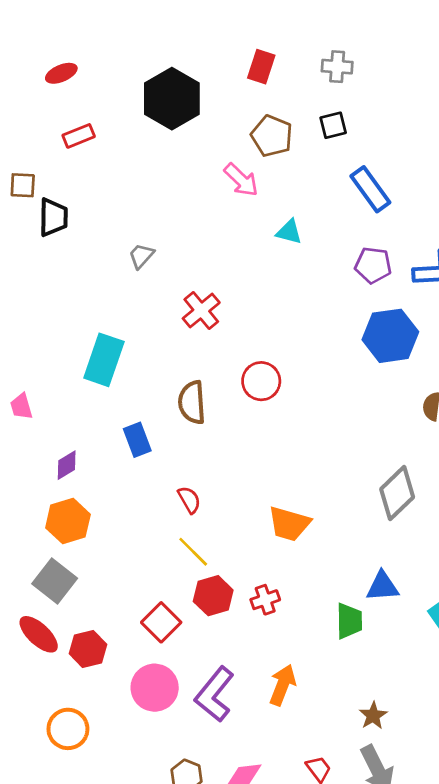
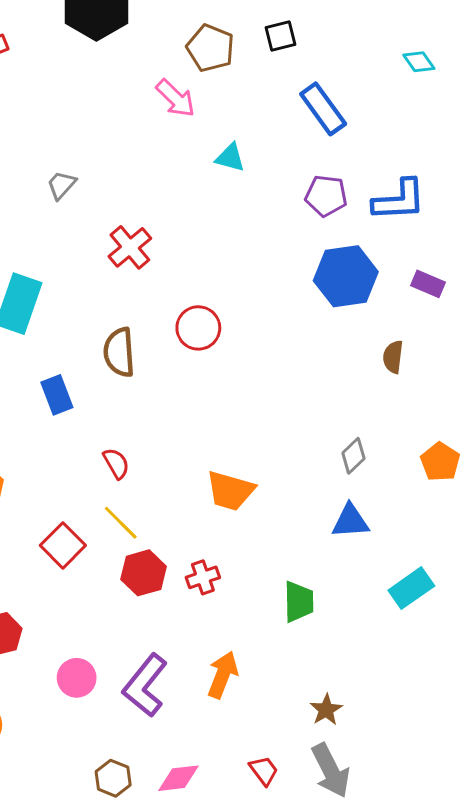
gray diamond: (397, 493) -> (353, 456), size x0.6
blue triangle: (382, 586) -> (350, 521), moved
red square: (161, 622) -> (63, 545), moved
pink circle: (155, 688) -> (77, 678), size x0.7

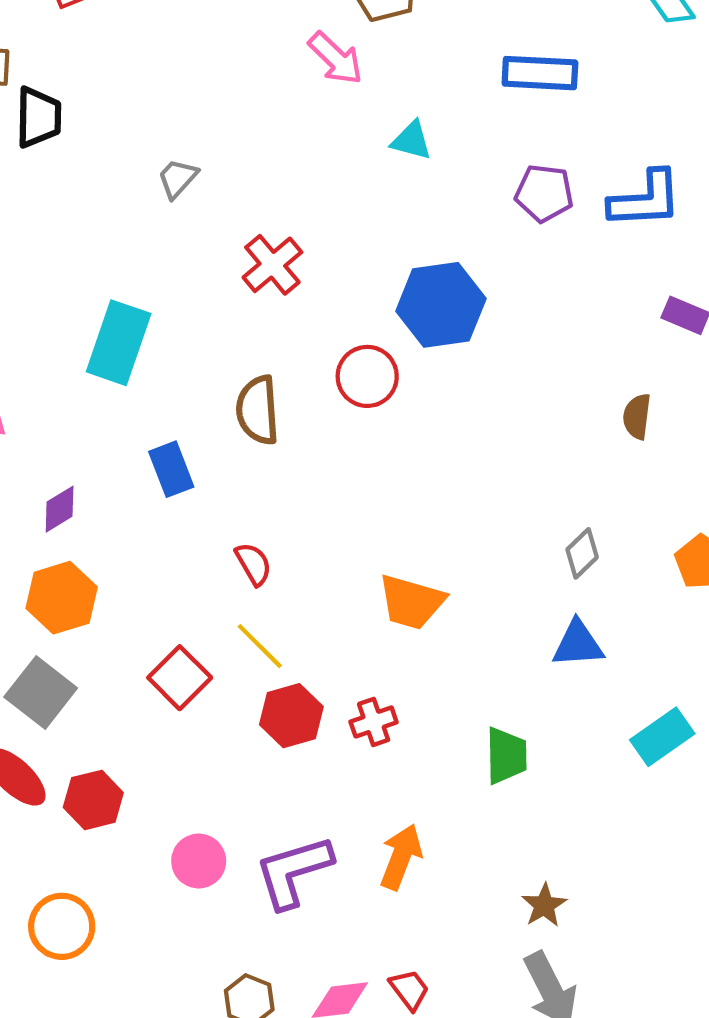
blue rectangle: (323, 109) -> (540, 73), turned -51
blue hexagon: (346, 276) -> (441, 305), moved
purple L-shape: (145, 685) -> (293, 872), turned 34
red trapezoid: (264, 771) -> (409, 990), moved

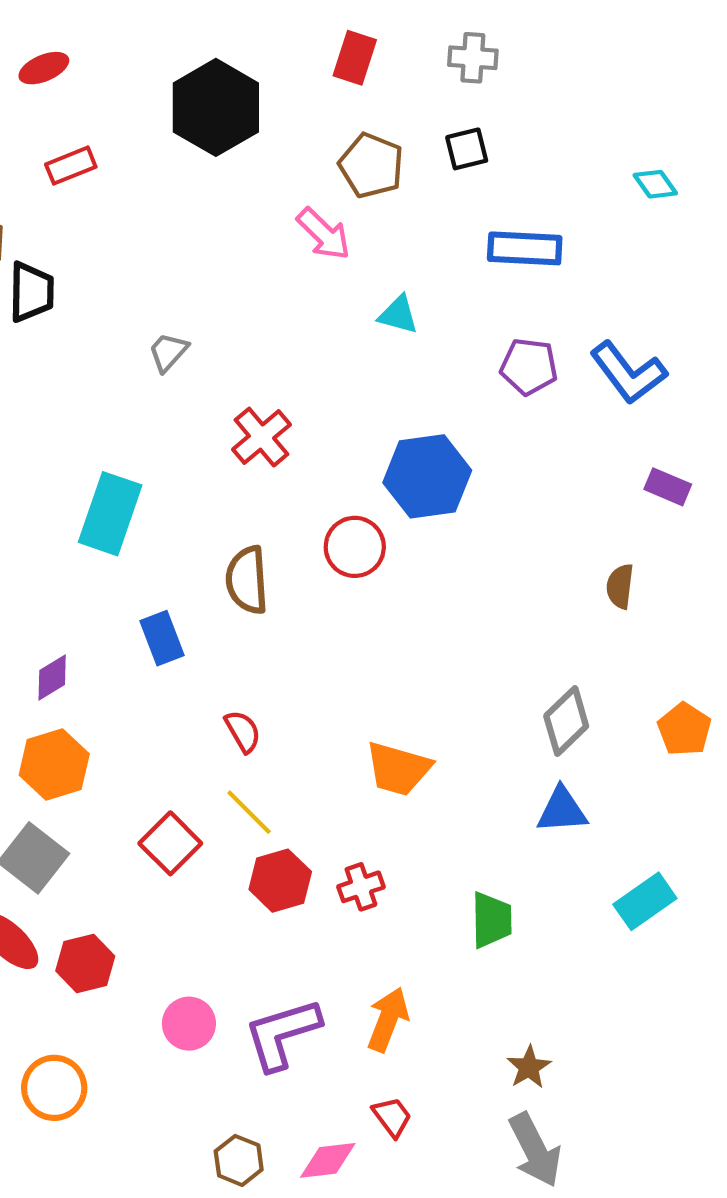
blue L-shape: (645, 199) -> (628, 373), turned 56
gray diamond: (582, 553) -> (566, 721), size x1.4
red trapezoid: (409, 990) -> (392, 1117), moved

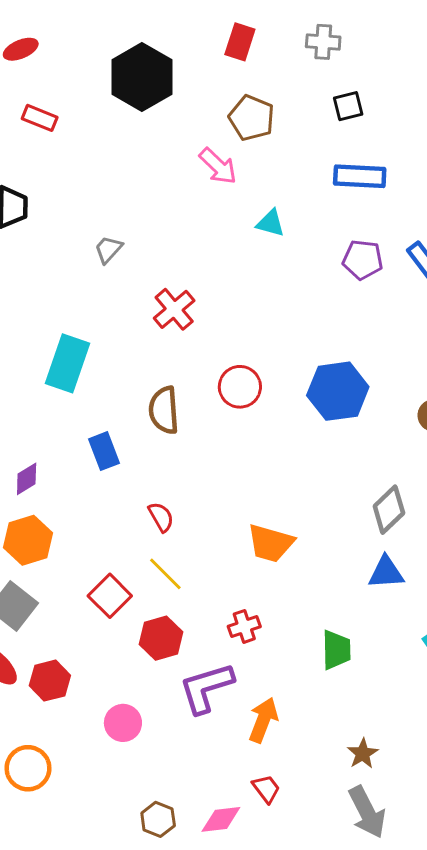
black square: (467, 149) -> (348, 106), moved
red rectangle: (71, 166) -> (40, 118), turned 44
blue hexagon: (427, 476) -> (338, 391), moved
red hexagon: (280, 881) -> (161, 638), moved
purple L-shape: (282, 1034) -> (206, 688), moved

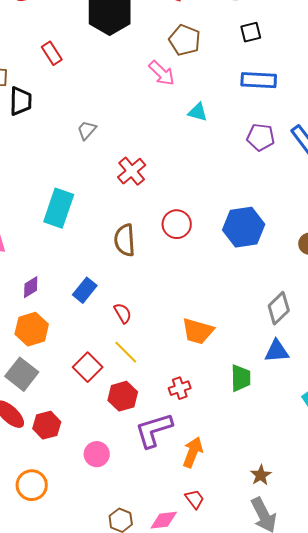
red rectangle: (40, 118) -> (52, 53), moved, turned 35
blue rectangle: (104, 451) -> (85, 290), moved, turned 60
green trapezoid: (336, 650) -> (241, 378), moved

